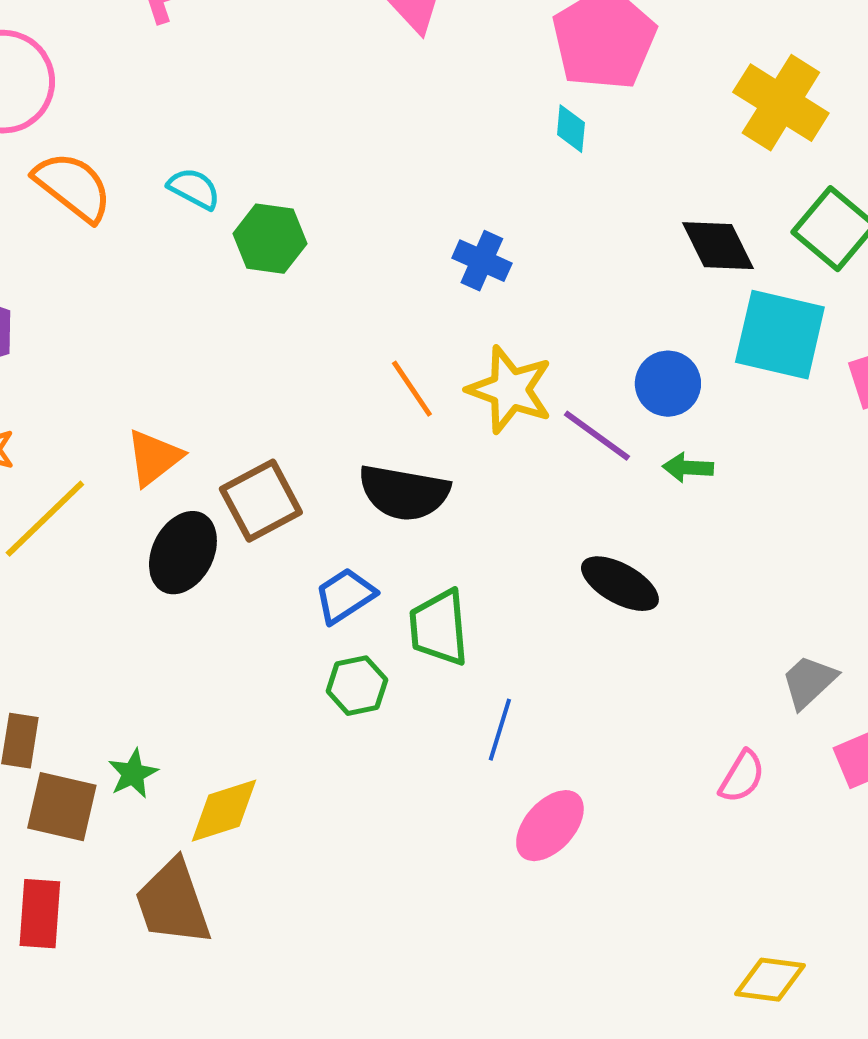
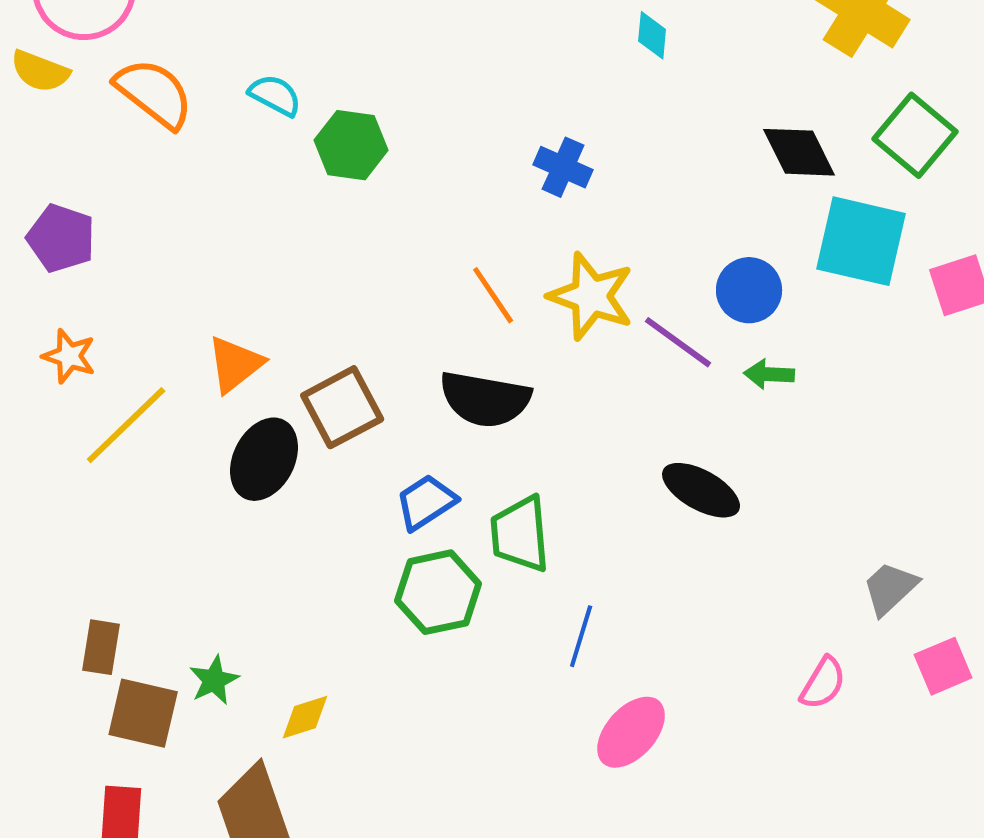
green hexagon: (357, 686) -> (438, 592), size x1.4
yellow diamond: (224, 811) -> (305, 717), size x0.7

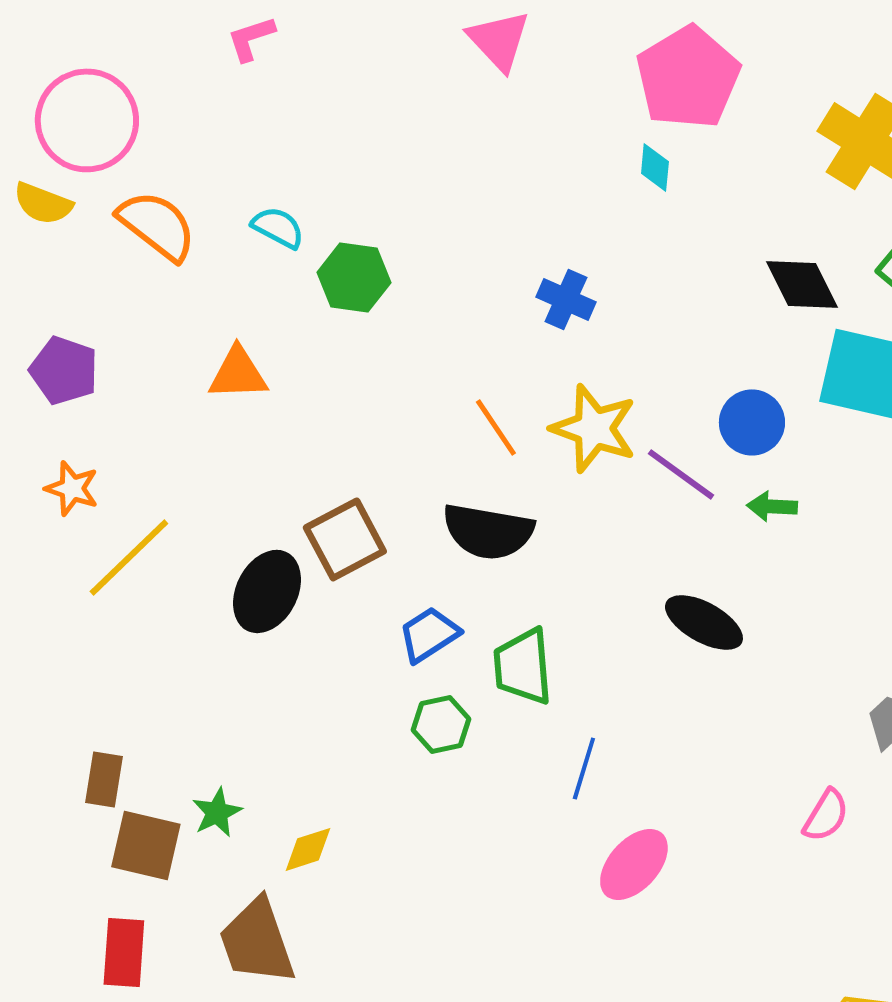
orange triangle: (235, 364) -> (238, 373), moved, turned 36
green hexagon: (438, 592) -> (441, 724), size x0.7

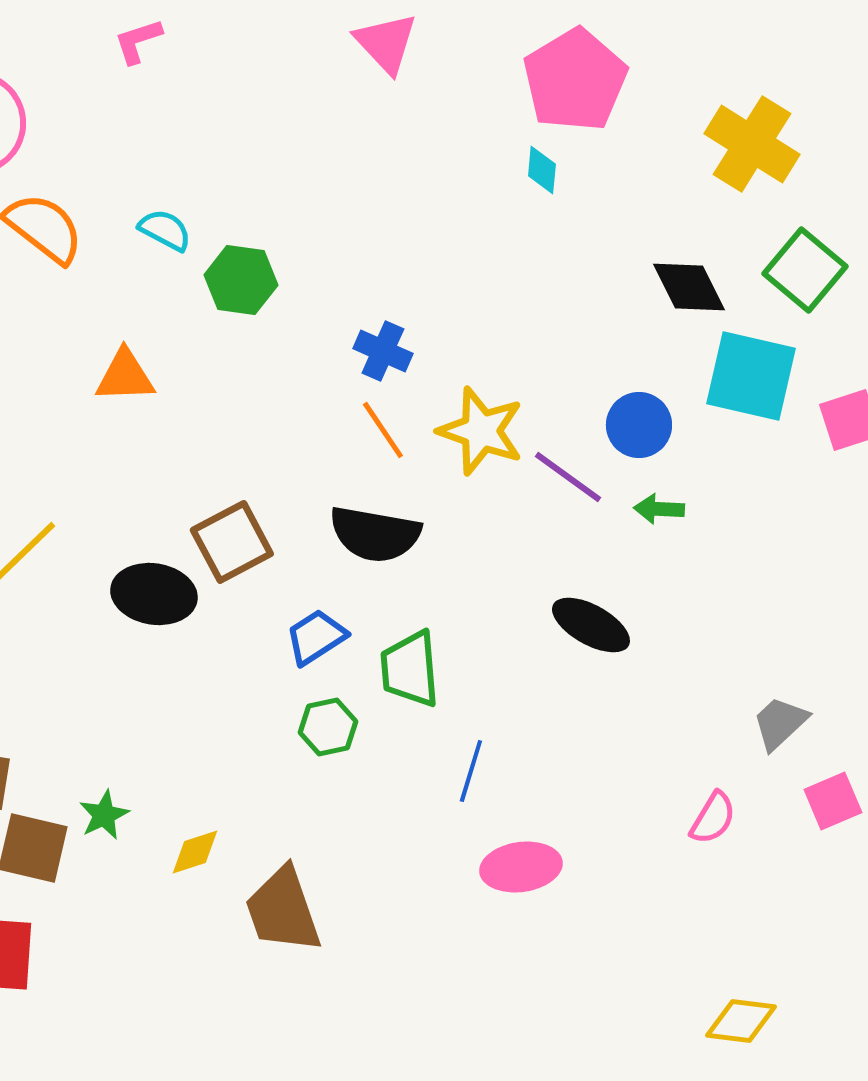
blue cross: (566, 299) -> (383, 351), moved
black ellipse: (267, 591) -> (154, 594), turned 72
pink ellipse: (634, 864) -> (521, 867), turned 40
brown trapezoid: (257, 941) -> (283, 910), moved

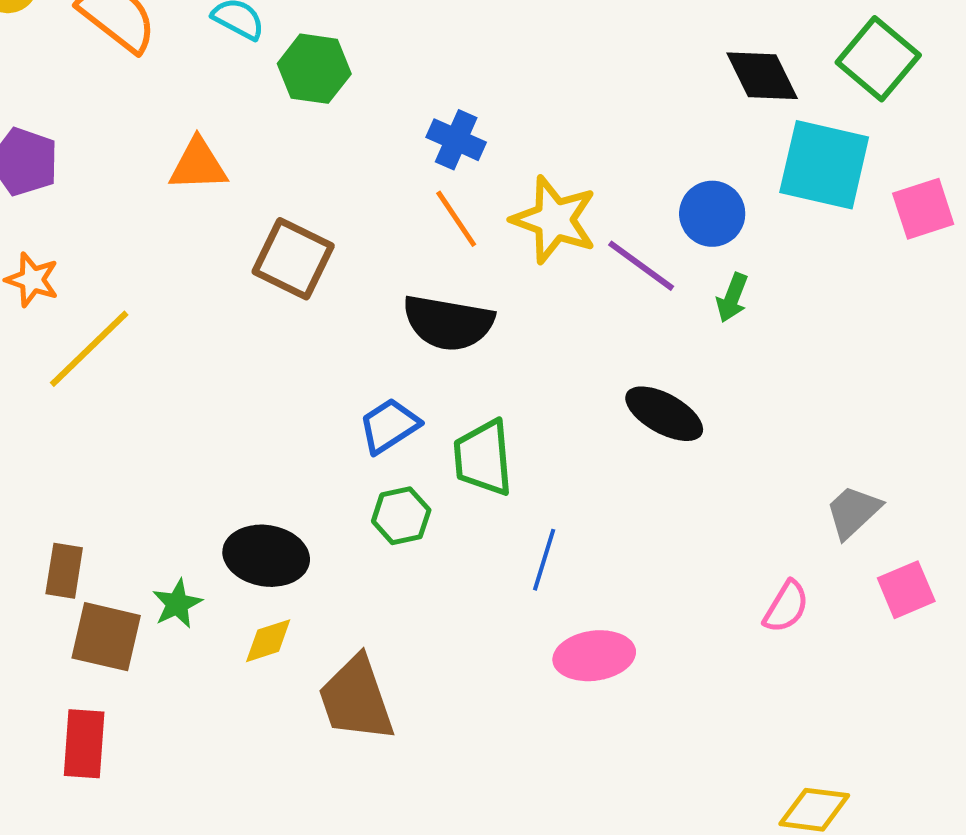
green arrow: (659, 509) -> (732, 298), turned -72
brown square: (232, 542) -> (293, 259), moved, turned -36
black ellipse: (154, 594) -> (266, 556), moved

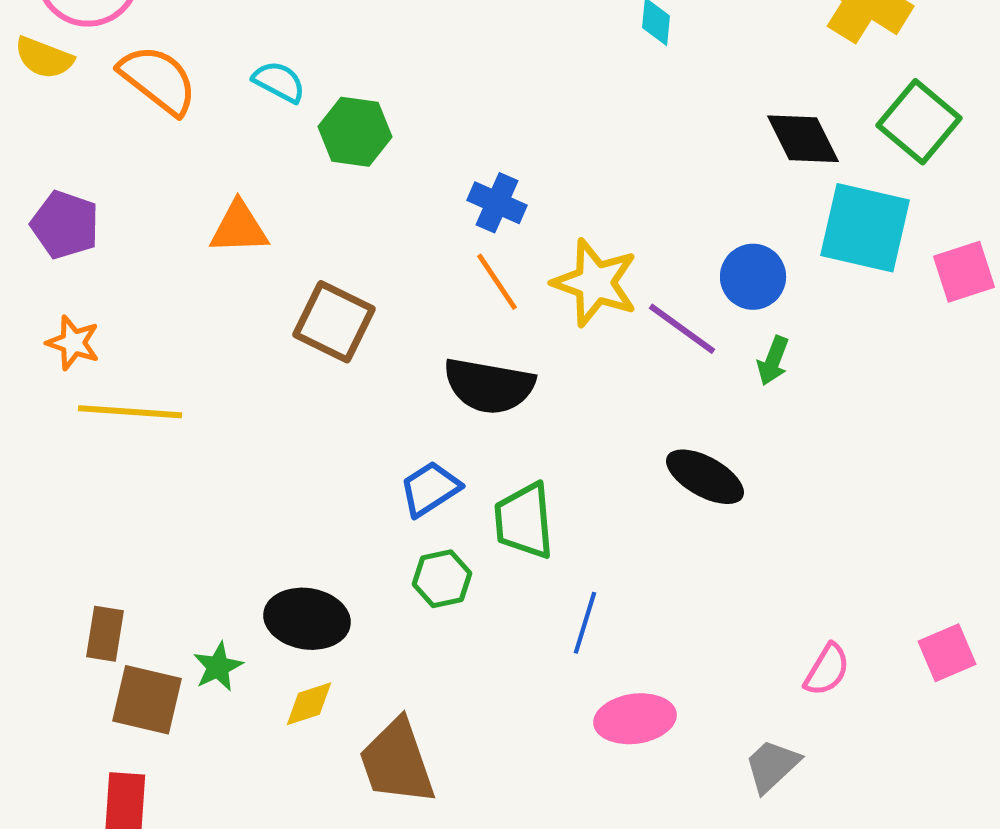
yellow line: (89, 349) -> (130, 412), turned 48
gray trapezoid: (853, 512) -> (772, 766), moved

